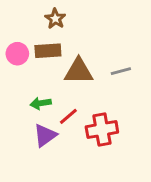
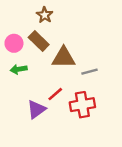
brown rectangle: (48, 51) -> (39, 41), turned 48
gray line: (121, 71) -> (89, 72), moved
green arrow: (41, 103) -> (19, 69), moved

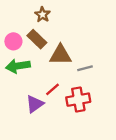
green arrow: (19, 69) -> (18, 66), size x1.5

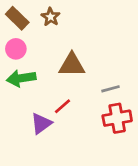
brown rectangle: (37, 39) -> (17, 18), moved
gray line: (85, 68) -> (110, 89), moved
red cross: (78, 100) -> (117, 118), moved

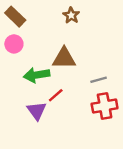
brown star: (51, 17) -> (71, 15), moved
green arrow: (21, 78) -> (37, 75), moved
purple triangle: (41, 124) -> (37, 111), turned -30

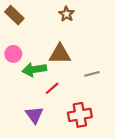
pink circle: (14, 44) -> (13, 54), moved
red cross: (105, 106) -> (80, 115), moved
purple triangle: (37, 111) -> (34, 115), moved

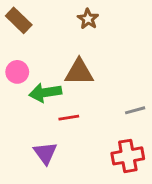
gray line: (92, 74) -> (135, 110), moved
red line: (52, 88) -> (69, 118), turned 32
red cross: (80, 115) -> (128, 156), moved

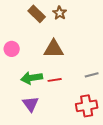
brown rectangle: (19, 20) -> (37, 14), moved
green arrow: (45, 93) -> (32, 78), moved
red line: (69, 118) -> (55, 80), moved

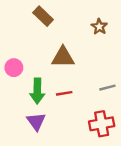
brown star: (60, 13) -> (99, 27), moved
pink circle: (12, 49) -> (14, 68), moved
green arrow: (32, 78) -> (37, 91), turned -80

